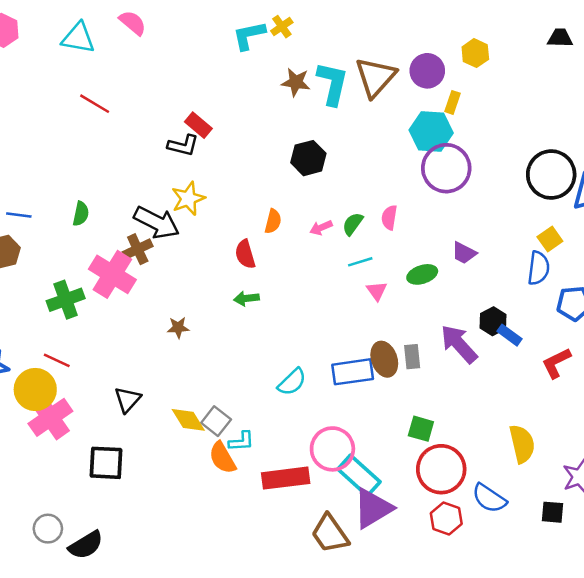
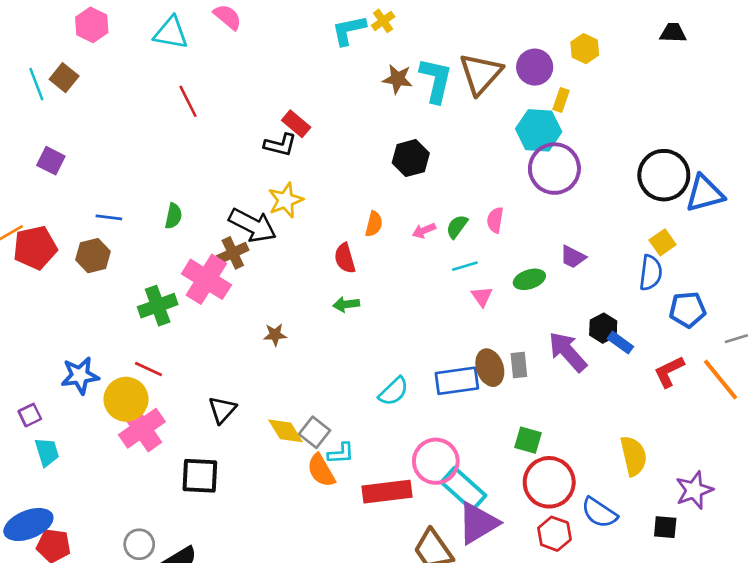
red line: (95, 104) -> (188, 101), turned 32

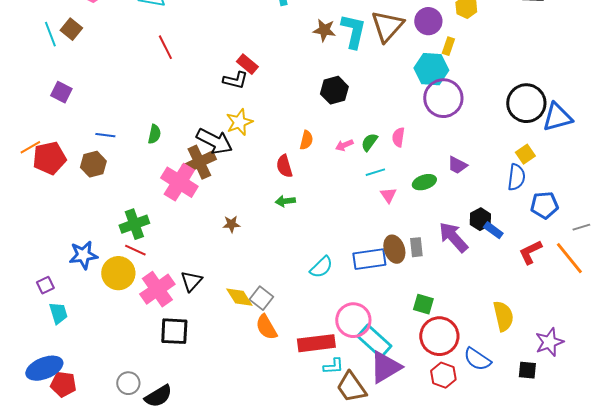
brown cross: (233, 253) -> (199, 162), size x1.4
green cross: (158, 306) -> (134, 224), moved
pink cross: (142, 428) -> (157, 289), moved
cyan L-shape: (341, 453) -> (333, 366), moved

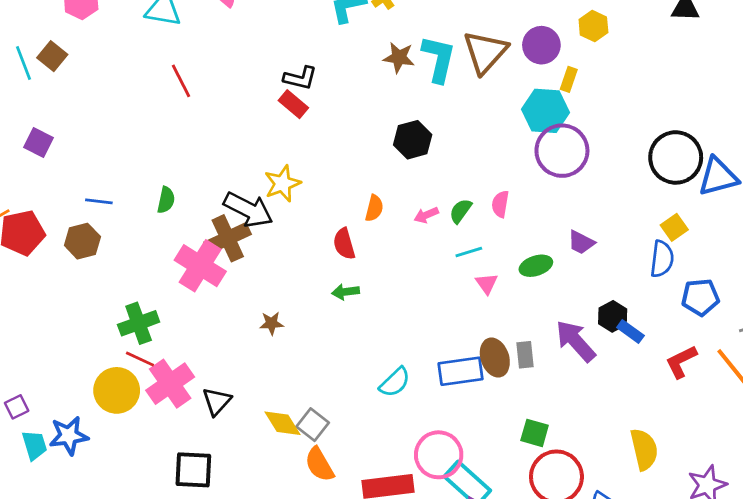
black L-shape: (235, 80) -> (300, 78), moved
blue star: (83, 255) -> (69, 436), moved
pink cross: (157, 289) -> (170, 384), moved

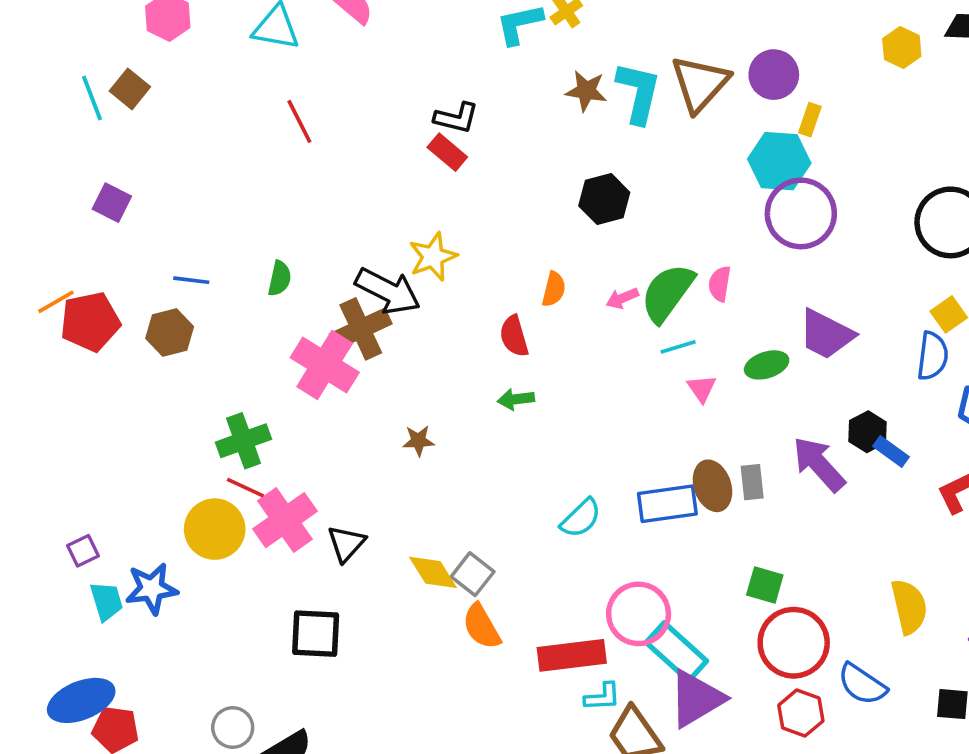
yellow hexagon: (593, 26) -> (902, 48), moved
green semicircle: (461, 211) -> (667, 293), size x1.8
purple trapezoid: (581, 242) -> (826, 334), size x1.6

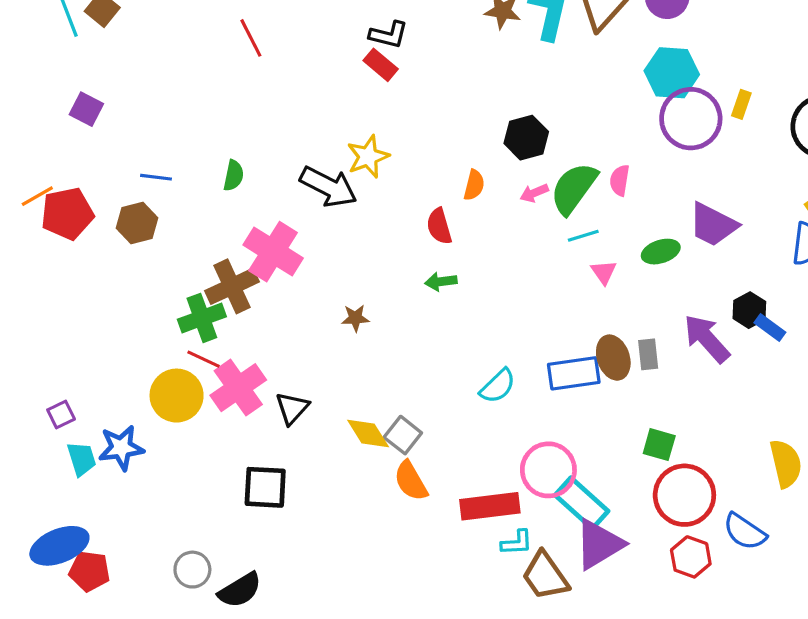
yellow rectangle: (810, 120) -> (741, 104), moved
black hexagon: (604, 199) -> (526, 138), moved
brown cross: (361, 329) -> (232, 286), moved

